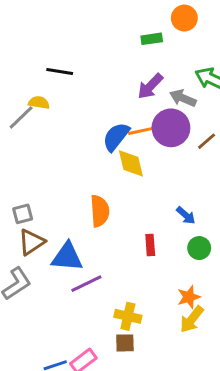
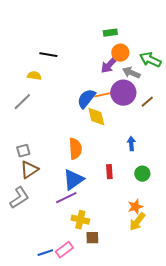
orange circle: (184, 18) -> (120, 53), moved
gray line: (21, 117) -> (22, 102), moved
blue arrow: (186, 215) -> (131, 144), moved, turned -136
blue triangle: (67, 257) -> (73, 180), moved, turned -40
yellow cross: (128, 316) -> (80, 220), moved

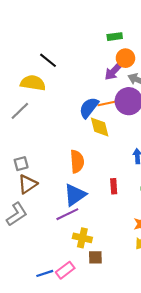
black line: (48, 55) -> (48, 60), turned 30
yellow semicircle: (34, 76) -> (33, 83), size x1.6

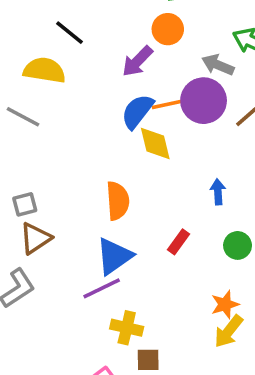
orange circle: (125, 58) -> (168, 29), moved
purple arrow: (114, 71) -> (137, 61), moved
gray line: (20, 111) -> (23, 117), turned 72
red rectangle: (114, 186) -> (179, 242), turned 40

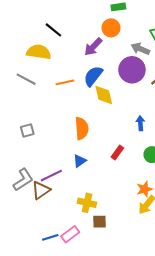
orange line: (168, 104) -> (65, 82), moved
brown triangle: (35, 238) -> (41, 190), moved
blue triangle: (114, 256) -> (80, 161), size x0.6
purple line: (102, 288) -> (51, 176), moved

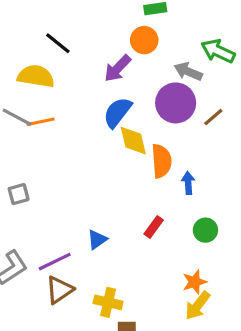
orange line: (65, 82) -> (41, 122), moved
orange semicircle: (82, 128) -> (161, 161), moved
brown triangle: (41, 190) -> (59, 290), moved

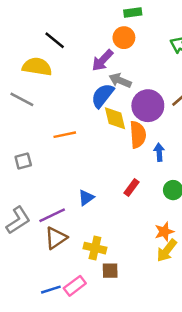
gray arrow: (188, 72) -> (120, 80), moved
purple circle: (176, 103) -> (148, 106), moved
orange line: (41, 122) -> (65, 135), moved

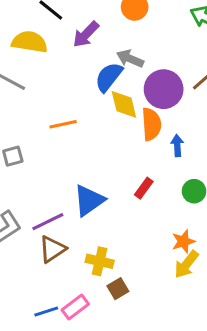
purple arrow: (103, 60) -> (86, 34), moved
blue triangle: (86, 198) -> (89, 200), size x1.6
brown square: (110, 271) -> (118, 289), turned -30

